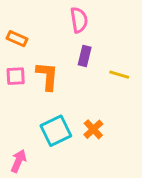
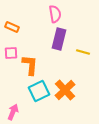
purple rectangle: (85, 56) -> (59, 39), size x1.5
orange L-shape: (47, 76) -> (30, 65), moved
orange cross: (93, 129) -> (65, 90), size x1.5

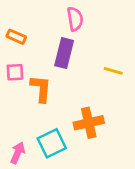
purple rectangle: (59, 39) -> (64, 53), moved
orange cross: (65, 90) -> (89, 123), turned 30
cyan square: (39, 91) -> (52, 143), moved

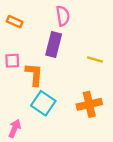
orange rectangle: (16, 37) -> (15, 22), moved
orange cross: (89, 123) -> (89, 104), moved
cyan square: (52, 143) -> (43, 103), moved, turned -30

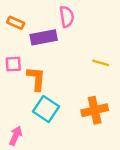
purple rectangle: (54, 45) -> (44, 37), moved, turned 65

